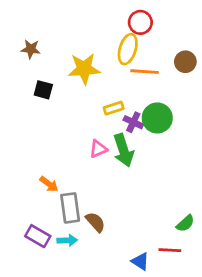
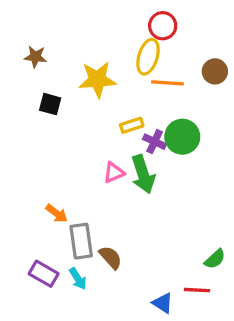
cyan arrow: (67, 240) -> (78, 279), turned 60

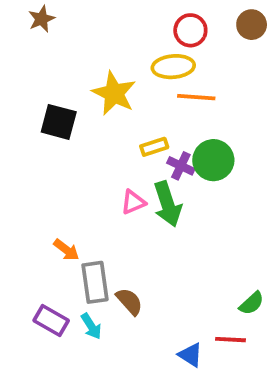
brown star: (35, 57) -> (42, 19), moved, turned -30
yellow ellipse: (148, 57) -> (173, 67), turned 68
brown circle: (215, 71) -> (252, 25), moved
yellow star: (97, 80) -> (114, 93), turned 30
black square: (50, 104) -> (59, 122), size x1.4

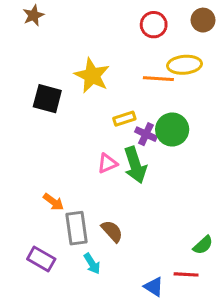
yellow ellipse: (173, 67) -> (184, 65), moved
brown semicircle: (129, 301) -> (112, 231), moved
cyan arrow: (91, 326) -> (92, 264), moved

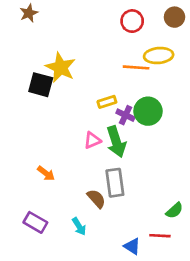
yellow star: (92, 76) -> (61, 67), moved
gray rectangle: (77, 228) -> (115, 183), moved

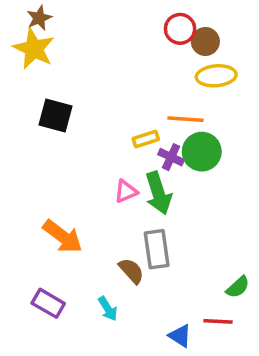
brown circle: (174, 17) -> (205, 41), moved
yellow star: (61, 67) -> (34, 49), moved
orange line: (136, 67) -> (185, 119), moved
orange arrow: (46, 173) -> (63, 237), size x1.6

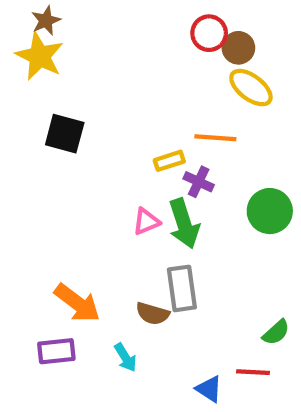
yellow ellipse: (216, 76) -> (251, 88), turned 42
green circle: (202, 152) -> (270, 211), moved
orange arrow: (63, 237) -> (77, 303), moved
brown semicircle: (131, 271) -> (153, 314), turned 148
purple rectangle: (48, 303) -> (56, 351), turned -36

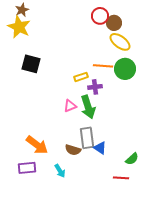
purple cross: (199, 182) -> (95, 87), turned -32
green circle: (270, 211) -> (125, 69), moved
blue triangle: (209, 389) -> (100, 148), moved

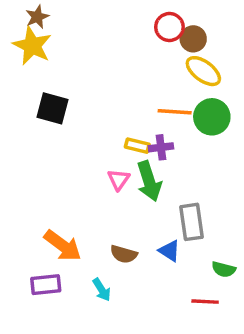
yellow rectangle: (81, 77) -> (137, 146), moved, turned 32
pink triangle: (70, 106) -> (119, 180), turned -32
gray rectangle: (87, 138) -> (191, 222), moved
green semicircle: (132, 159) -> (224, 269), turned 56

